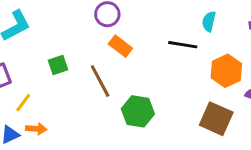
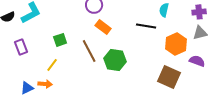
yellow line: (23, 103) -> (52, 65), moved
green hexagon: (138, 111) -> (115, 60), moved

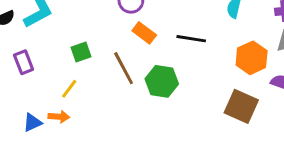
black line: (146, 26) -> (191, 39), moved

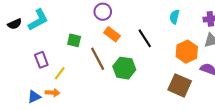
black line: (191, 39) -> (145, 38), turned 48
green square: (81, 52) -> (74, 40), moved, turned 32
purple rectangle: (24, 62) -> (41, 60), moved

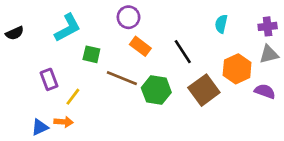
cyan L-shape: (38, 20) -> (68, 28), moved
brown line: (98, 59) -> (122, 78), turned -40
brown square: (180, 85) -> (204, 90), moved, turned 30

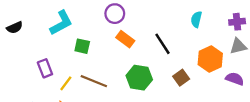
brown line: (122, 78) -> (94, 81), moved
brown square: (204, 90) -> (181, 78), size x0.6

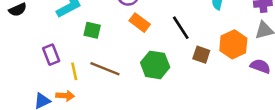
brown square: (181, 78) -> (201, 55), moved, turned -35
yellow line: (66, 83) -> (74, 71), turned -49

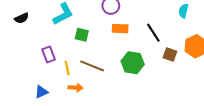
orange rectangle: (140, 23) -> (120, 29), turned -35
orange arrow: (65, 96) -> (76, 88), moved

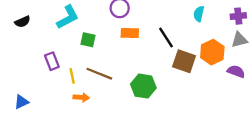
brown square: (170, 54) -> (184, 61), size x1.5
green hexagon: (133, 63) -> (143, 86), moved
blue triangle: (41, 92) -> (21, 102), moved

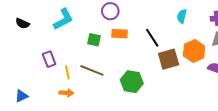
black semicircle: (22, 22) -> (22, 23), turned 48
green square: (88, 40) -> (94, 40), moved
brown square: (184, 61) -> (169, 59), turned -35
orange arrow: (81, 97) -> (66, 93), moved

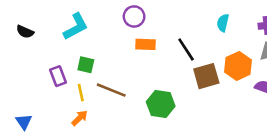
green square: (94, 40) -> (86, 65), moved
orange arrow: (66, 93) -> (80, 118), turned -48
blue triangle: (21, 96) -> (24, 122), turned -40

